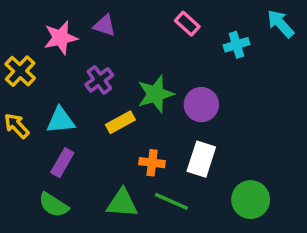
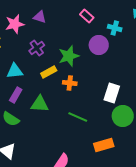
cyan cross: (237, 45) -> (115, 28), turned 32
purple circle: (201, 105) -> (99, 45), moved
white rectangle: (201, 159) -> (112, 93), moved
orange cross: (152, 163) -> (70, 83), moved
green triangle: (122, 203) -> (40, 104), moved

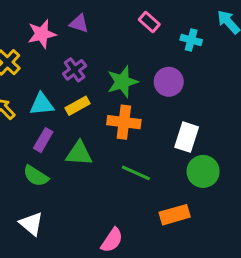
purple circle: (99, 45) -> (169, 82), moved
yellow rectangle: (49, 72) -> (78, 106), moved
orange cross: (70, 83) -> (124, 122), size x1.5

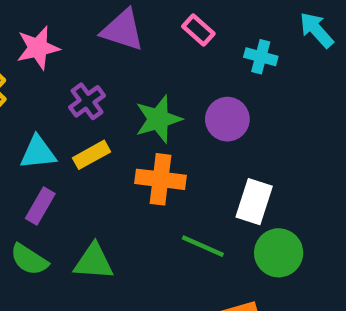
purple triangle: (79, 24) -> (123, 30), moved, size x1.5
green triangle: (79, 153) -> (94, 262), moved
green line: (136, 173) -> (203, 246), moved

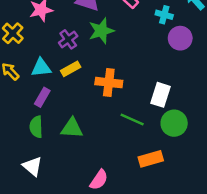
green star: (158, 119) -> (101, 31), moved
purple circle: (227, 119) -> (180, 38), moved
green semicircle: (29, 260) -> (36, 127), turned 55

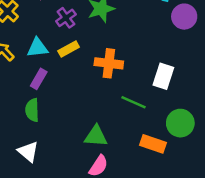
green circle: (174, 123) -> (180, 123), moved
green triangle: (72, 128) -> (96, 136), moved
orange rectangle: (151, 159) -> (153, 144), turned 35

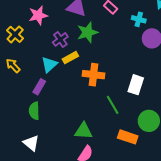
cyan triangle: (37, 48) -> (49, 65), moved, turned -36
yellow rectangle: (69, 49) -> (70, 58), moved
green line: (134, 102) -> (113, 105), turned 36

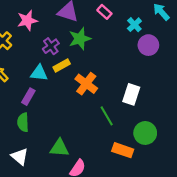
cyan cross: (139, 19) -> (134, 25), turned 32
cyan triangle: (49, 65) -> (39, 73), turned 48
orange cross: (94, 75) -> (86, 84), turned 30
green triangle: (83, 131) -> (59, 148), moved

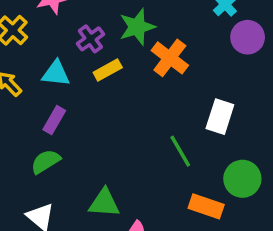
cyan triangle: (39, 73) -> (56, 73), moved
orange cross: (86, 84) -> (170, 58), moved
green semicircle: (23, 122) -> (46, 161), turned 60

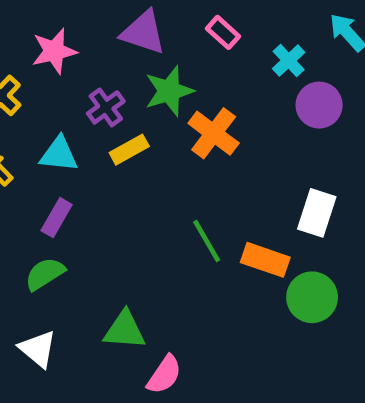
white rectangle: (220, 117) -> (317, 213), moved
green line: (180, 151) -> (207, 241), moved
orange rectangle: (206, 206) -> (265, 260), moved

